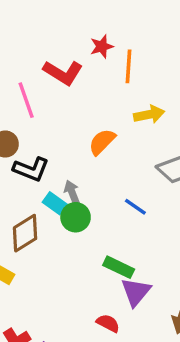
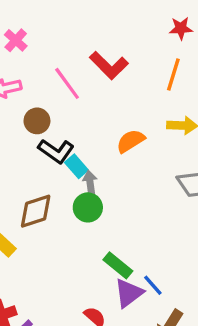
red star: (102, 46) -> (181, 28), moved
pink line: (26, 100) -> (67, 83), turned -30
cyan rectangle: (55, 203) -> (76, 166), moved
blue line: (135, 207) -> (153, 285), moved

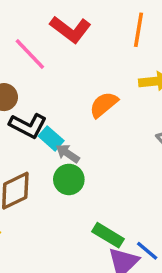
gray arrow: (90, 183) -> (68, 153), turned -40

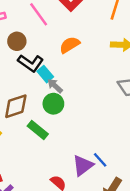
orange semicircle: (104, 105) -> (70, 45), moved
green rectangle: (108, 235) -> (38, 130), moved

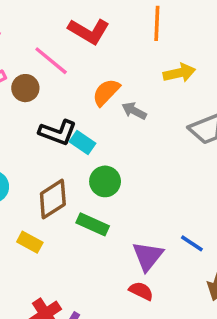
brown circle: (17, 41) -> (25, 88), moved
gray arrow: (55, 86) -> (134, 111), moved
purple triangle: (83, 165) -> (148, 256), moved

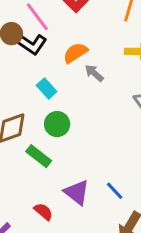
black L-shape: (58, 132) -> (31, 44), moved
purple triangle: (148, 256) -> (77, 192), turned -44
red semicircle: (141, 291) -> (43, 212), moved

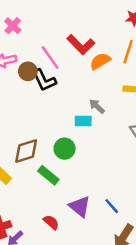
black L-shape: (31, 44) -> (44, 80), turned 30
orange semicircle: (75, 53) -> (100, 61), moved
cyan rectangle: (47, 88) -> (83, 121), moved, turned -49

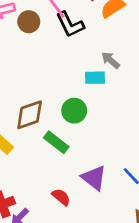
black L-shape: (44, 80) -> (70, 25), moved

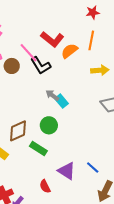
gray arrow: (111, 60) -> (52, 95), moved
cyan rectangle: (95, 78) -> (61, 101), turned 56
red semicircle: (61, 197) -> (45, 186), turned -152

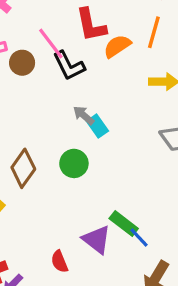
red L-shape: (52, 39) -> (91, 25), turned 35
brown diamond: (18, 131) -> (23, 168), turned -35
green rectangle: (38, 148) -> (124, 223), moved

